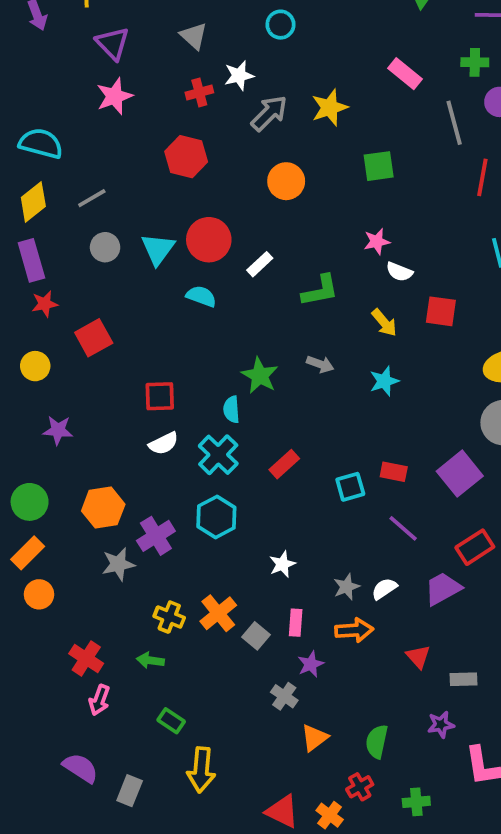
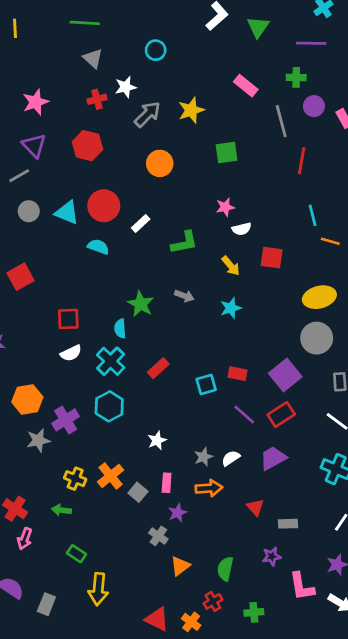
purple triangle: (113, 43) -> (34, 146), moved
cyan triangle: (158, 249) -> (67, 213), turned -44
white semicircle: (399, 272) -> (242, 229), turned -36
red rectangle: (475, 547) -> (281, 415), moved

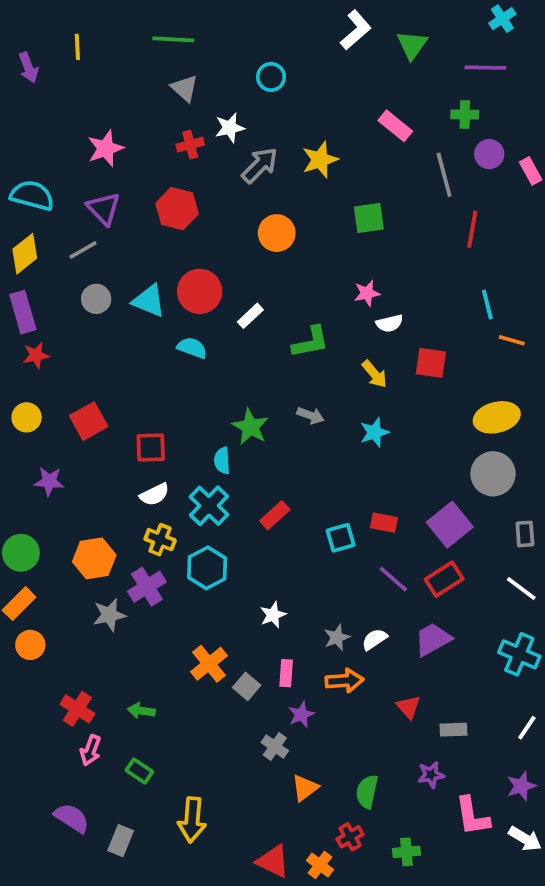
red square: (21, 277) -> (89, 421), moved
yellow cross: (75, 479) -> (160, 540), moved
green rectangle: (76, 554) -> (139, 771), moved

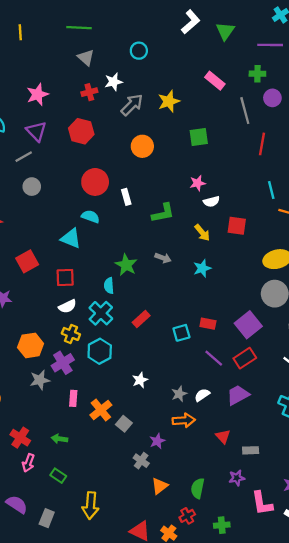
cyan triangle: (149, 301) -> (71, 238), moved
white rectangle: (250, 316) -> (126, 197), turned -63
pink rectangle: (286, 673) -> (73, 398), moved

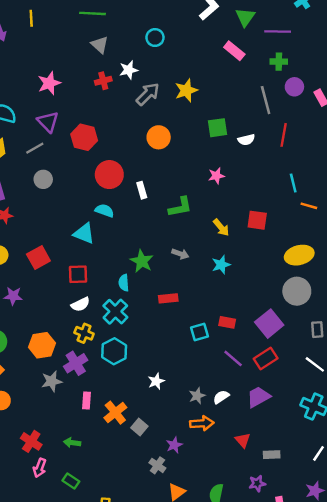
purple line: (270, 45) -> (278, 32), moved
pink rectangle: (215, 81) -> (234, 51), moved
red hexagon: (81, 131) -> (84, 137), moved
white semicircle: (211, 202) -> (246, 140), moved
red rectangle: (141, 319) -> (168, 298), moved, turned 36

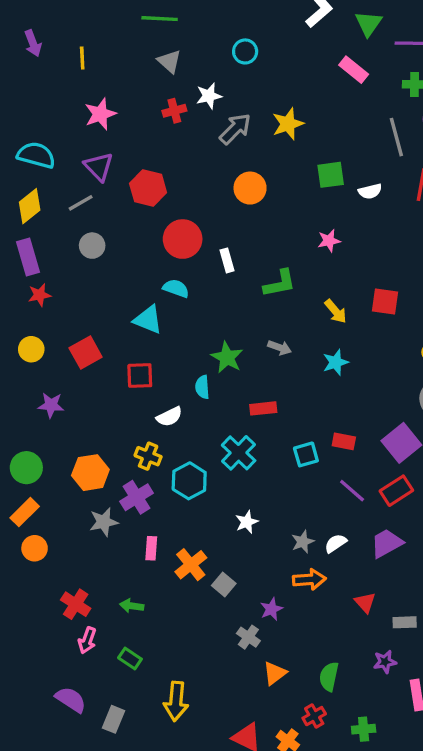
yellow line: (31, 18) -> (82, 58), moved
white semicircle: (80, 304) -> (169, 417), moved
cyan cross: (115, 312) -> (239, 453), moved

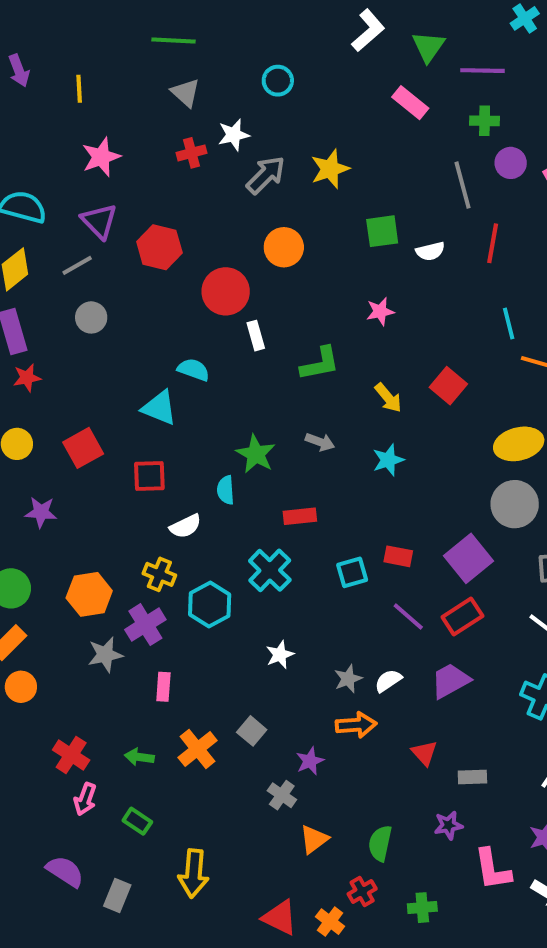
red circle: (183, 239) -> (226, 291), moved
red square: (385, 302) -> (448, 386), turned 32
orange cross: (191, 565) -> (198, 749), moved

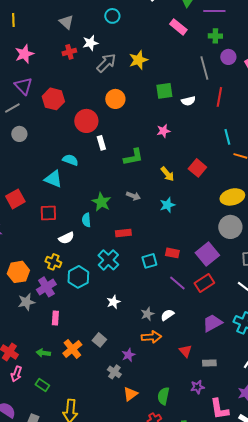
purple trapezoid: (450, 681) -> (212, 323), moved

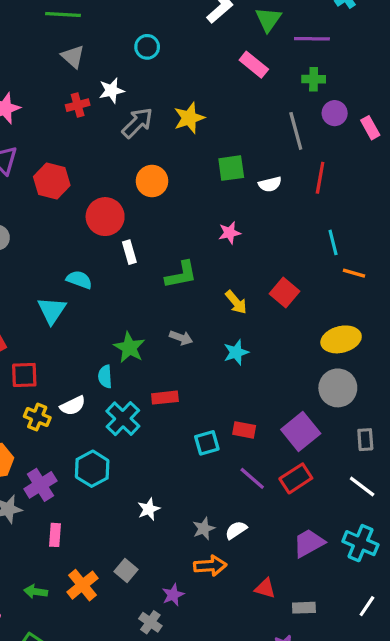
cyan triangle: (53, 179) -> (52, 310), turned 42
red square: (48, 213) -> (24, 375), moved
cyan cross: (108, 260) -> (123, 419), moved
yellow cross: (53, 262) -> (37, 417), moved
red triangle: (185, 351) -> (265, 588), turned -32

